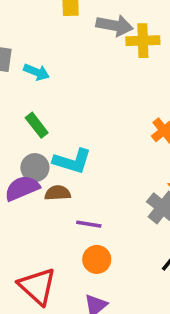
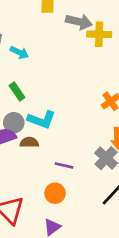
purple line: (89, 224) -> (64, 165), moved

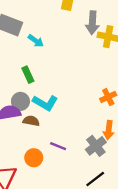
gray arrow: (79, 22) -> (92, 23), turned 70
orange circle: (55, 193) -> (34, 158), moved

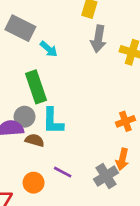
gray arrow: (92, 23) -> (98, 39), moved
green rectangle: (28, 75) -> (36, 87), size x1.6
cyan L-shape: (45, 103) -> (53, 121), turned 55

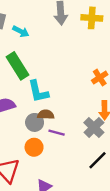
gray circle: (25, 117) -> (35, 122), moved
brown semicircle: (35, 140) -> (46, 115), moved

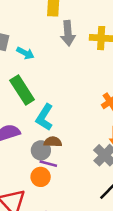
cyan L-shape: (38, 91) -> (44, 117), turned 45
purple line: (57, 133) -> (48, 164), moved

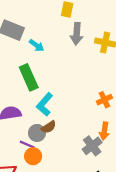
brown semicircle: (53, 142) -> (49, 127), turned 136
purple line: (48, 164) -> (27, 145), moved

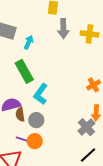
cyan arrow: (37, 45) -> (29, 42), turned -96
brown semicircle: (49, 127) -> (20, 114), moved, turned 120
purple line: (27, 145) -> (23, 139), moved

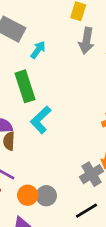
gray circle: (36, 120) -> (46, 196), moved
orange circle: (35, 141) -> (28, 195), moved

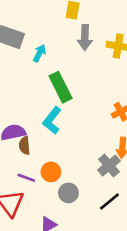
green rectangle: (25, 86) -> (61, 87), moved
orange circle: (28, 195) -> (51, 172), moved

